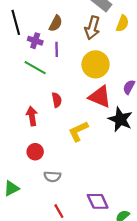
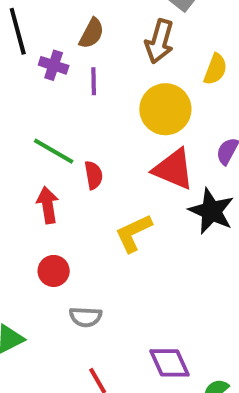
yellow semicircle: (122, 23) -> (215, 69), moved
green line: (35, 68) -> (54, 151), moved

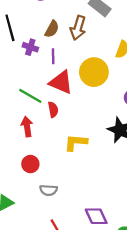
brown arrow: (159, 41) -> (78, 28), moved
red triangle: (173, 169) -> (61, 82), moved
yellow L-shape: (133, 233) -> (76, 142), turned 30

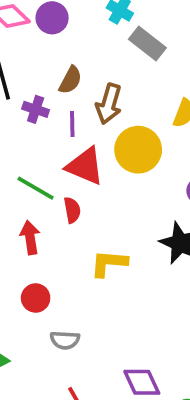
brown arrow: (78, 28) -> (109, 104), moved

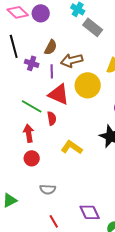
brown arrow: (109, 104) -> (72, 60), turned 60
yellow L-shape: (109, 263) -> (72, 147), turned 30
red circle: (36, 298) -> (32, 158), moved

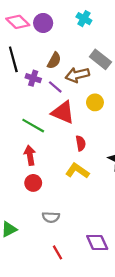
gray rectangle: (93, 27) -> (100, 59), moved
purple line: (52, 71) -> (55, 87), turned -48
yellow circle: (88, 85) -> (95, 102), size x0.6
red semicircle: (52, 118) -> (81, 143), moved

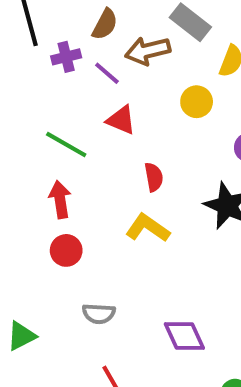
purple cross: (33, 78) -> (66, 57), turned -32
yellow circle: (95, 102) -> (197, 102), moved
red triangle: (63, 112) -> (121, 120), size x0.7
purple diamond: (97, 243) -> (184, 336), moved

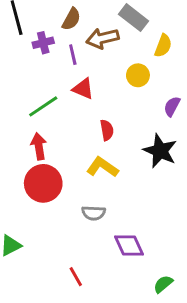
purple line: (107, 73) -> (73, 55), turned 36
green line: (66, 145) -> (43, 106), turned -64
red circle: (66, 250) -> (43, 183), size x1.6
gray semicircle: (99, 314) -> (94, 213), moved

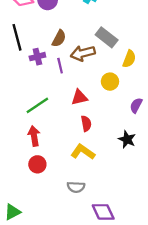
red triangle: (83, 89) -> (79, 97), moved, turned -36
black star: (160, 151) -> (127, 139), size x0.7
red circle: (43, 183) -> (37, 164), size x0.6

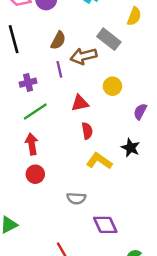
purple cross: (37, 57) -> (28, 83), moved
yellow semicircle: (129, 59) -> (134, 16), moved
yellow L-shape: (83, 152) -> (99, 161), moved

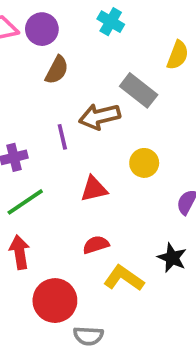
brown semicircle: (58, 40) -> (57, 70), moved
red semicircle: (87, 131) -> (96, 245), moved, turned -98
red circle: (35, 174) -> (55, 301), moved, size x1.5

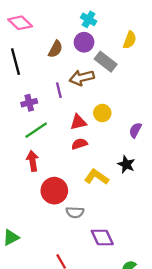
purple circle: (42, 29) -> (84, 42), moved
yellow circle: (144, 163) -> (102, 113), moved
red semicircle: (96, 245) -> (79, 144), moved

